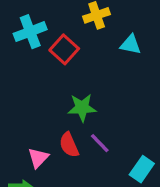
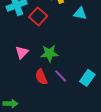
pink triangle: (38, 158) -> (22, 52), moved
cyan rectangle: (142, 169) -> (87, 78), moved

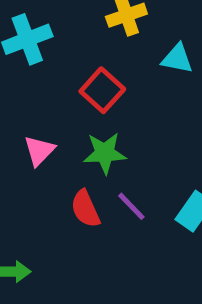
red square: (38, 16) -> (102, 90), moved

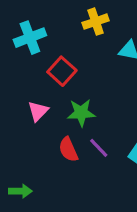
red square: (102, 90) -> (62, 71), moved

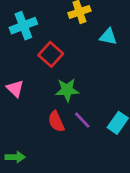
pink triangle: (38, 111) -> (15, 89), moved, turned -30

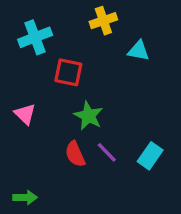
red square: (51, 54) -> (68, 72), turned -30
green star: (67, 90) -> (88, 116), turned 30

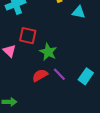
red square: (68, 72) -> (28, 36), moved
red semicircle: (75, 154) -> (40, 75), turned 84

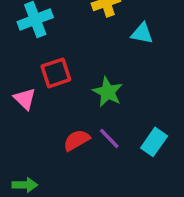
red square: (28, 36) -> (56, 73), turned -30
green star: (48, 52) -> (108, 92), moved

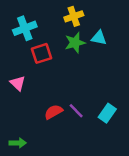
red square: (56, 73) -> (42, 53), moved
green star: (108, 92) -> (75, 43), moved, turned 30

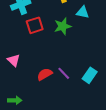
green star: (75, 43) -> (63, 26), moved
pink triangle: (18, 83) -> (14, 60), moved

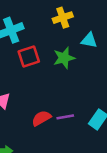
purple line: (64, 73) -> (65, 117), turned -56

